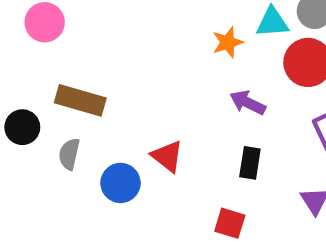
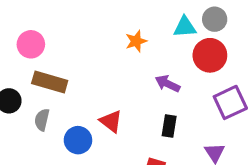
pink circle: (45, 22) -> (31, 44), moved
orange star: (228, 42) -> (136, 41), moved

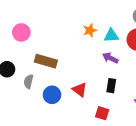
cyan triangle: (185, 27) -> (111, 36), moved
brown rectangle: (50, 82) -> (46, 61), moved
red triangle: (111, 121) -> (80, 90), moved

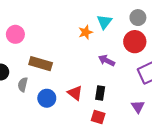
cyan triangle: (111, 36) -> (104, 22), moved, turned -49
black rectangle: (111, 86) -> (100, 93), moved

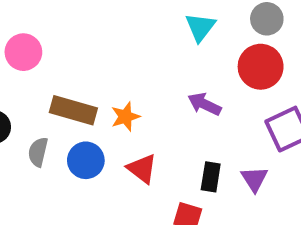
orange star: (86, 32) -> (125, 117), moved
black rectangle: (100, 93) -> (211, 177), moved
blue circle: (47, 98) -> (86, 160), moved
purple triangle: (138, 107) -> (254, 179), moved

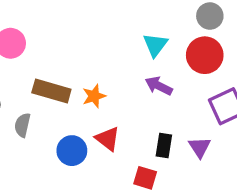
cyan triangle: (200, 27) -> (155, 45), moved
blue circle: (86, 160) -> (72, 151), moved

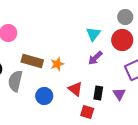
purple arrow: (159, 86) -> (95, 58), turned -70
gray semicircle: (22, 125) -> (15, 81), size x1.5
red triangle: (108, 139) -> (75, 89), moved

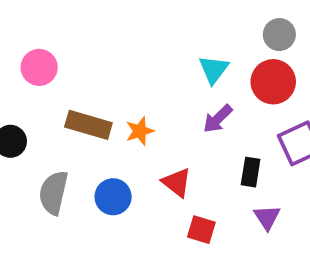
gray semicircle: (15, 81) -> (54, 193), moved
black rectangle: (98, 93) -> (251, 172), moved
purple triangle: (119, 94) -> (267, 217), moved

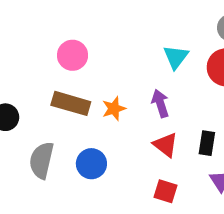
pink circle: (39, 67) -> (73, 55), moved
purple arrow: (218, 119) -> (160, 103), moved, turned 116
red triangle: (177, 182) -> (165, 145), moved

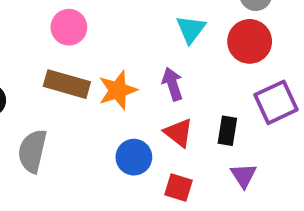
orange star: (114, 109) -> (118, 90), size x1.4
blue circle: (91, 164) -> (134, 157), moved

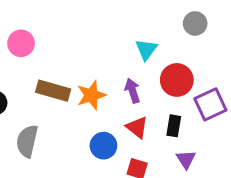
pink circle: (69, 27) -> (21, 43), moved
red circle: (250, 41) -> (177, 80), moved

